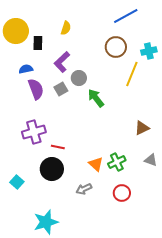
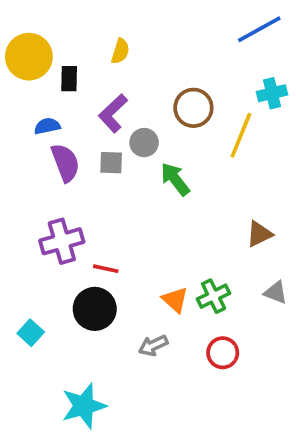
blue line: (126, 16) -> (259, 29), moved
brown circle: (116, 47) -> (193, 108), moved
gray square: (61, 89) -> (111, 163), turned 32

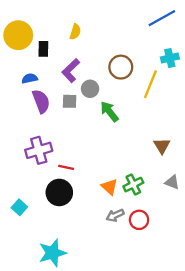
brown triangle: (259, 234) -> (162, 146), turned -36
gray arrow: (153, 345) -> (115, 215), moved

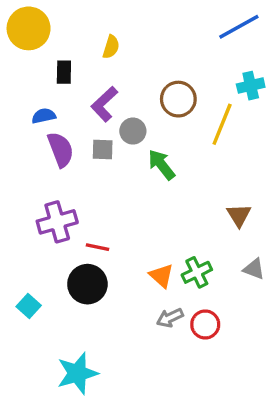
yellow circle: (18, 35) -> (29, 28), moved

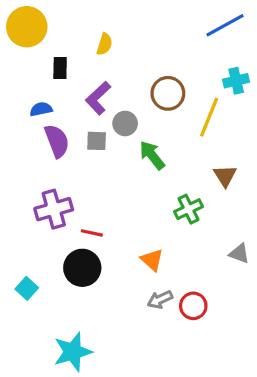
brown triangle: (239, 215) -> (225, 176), moved
green cross: (197, 272) -> (189, 209), moved

